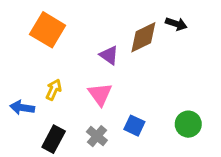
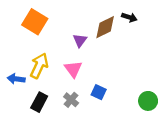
purple triangle: (109, 55) -> (80, 40), turned 32
yellow arrow: (54, 90) -> (39, 66), size x1.6
green circle: (188, 124) -> (148, 101), moved

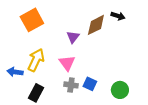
orange square: (35, 22) -> (32, 20), turned 30
gray cross: (71, 100) -> (71, 85), moved, turned -32
green circle: (148, 101) -> (120, 90), moved

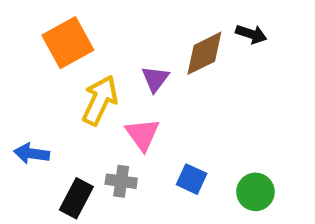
yellow arrow: (36, 60) -> (100, 100), moved
gray cross: (71, 85) -> (121, 181), moved

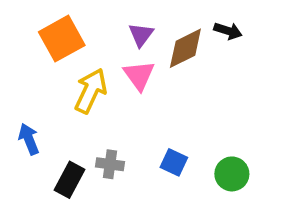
purple triangle: (155, 79) -> (141, 35), moved
pink triangle: (142, 134) -> (139, 75), moved
blue arrow: (32, 153) -> (29, 139), turned 60

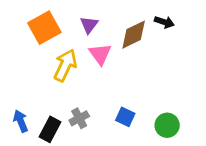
purple triangle: (141, 35) -> (89, 25), moved
blue arrow: (29, 139) -> (21, 121), moved
gray cross: (110, 164) -> (79, 118), turned -36

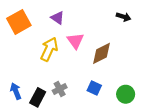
purple triangle: (89, 25) -> (58, 18), moved, turned -32
orange square: (44, 28) -> (19, 22), moved
brown diamond: (134, 35) -> (102, 53), moved

